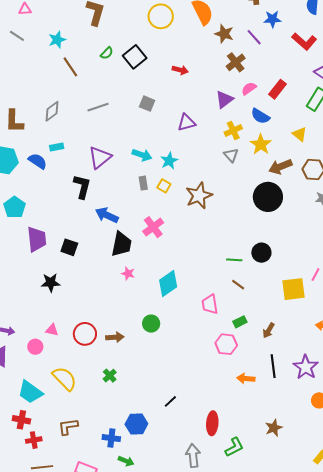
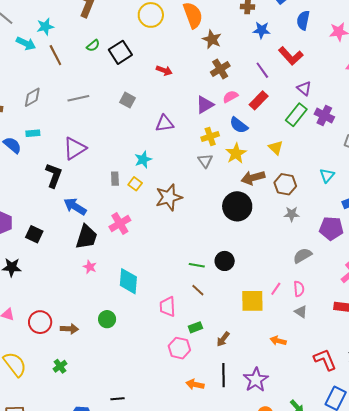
purple line: (254, 37) -> (262, 70), moved
cyan arrow: (142, 155) -> (26, 43), moved
cyan diamond: (168, 283) -> (128, 281), turned -56
black line: (170, 401) -> (118, 399), turned 32

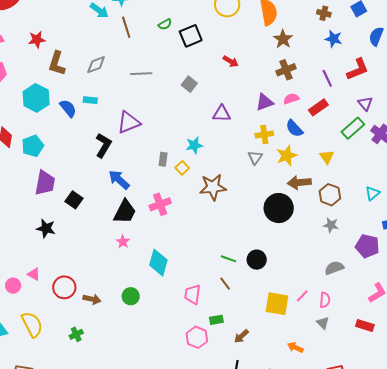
red L-shape: (291, 56) -> (358, 69), turned -80

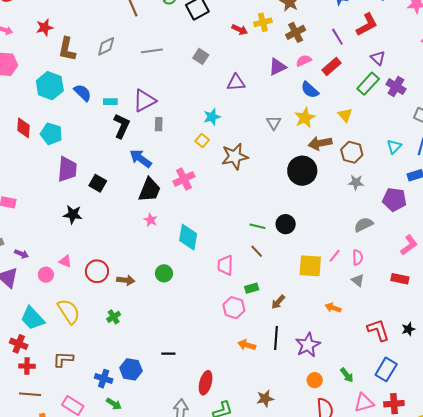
cyan rectangle: (90, 100) -> (110, 102), moved
yellow cross: (264, 134) -> (263, 22), moved
cyan pentagon: (33, 146) -> (51, 134), turned -30
gray rectangle: (163, 159) -> (159, 124), moved

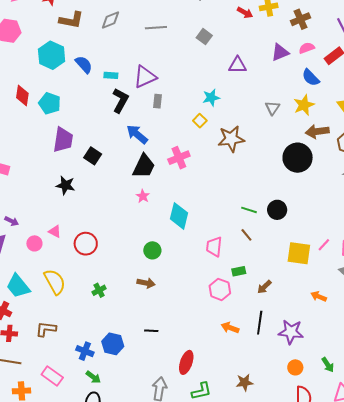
brown L-shape: (67, 49) -> (71, 20), turned -95
brown arrow: (126, 280) -> (146, 283), moved
purple star: (308, 345) -> (291, 332), turned 30

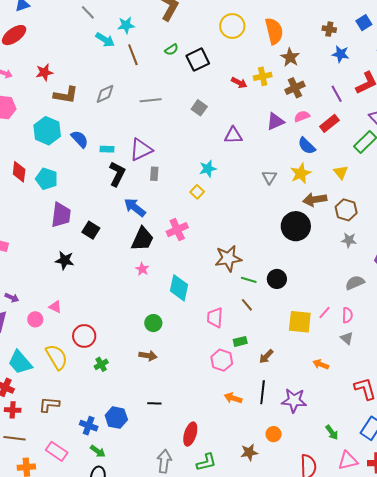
brown star: (231, 139) -> (228, 258), moved
red circle: (86, 244) -> (84, 336), moved
orange circle: (295, 367) -> (274, 434), moved

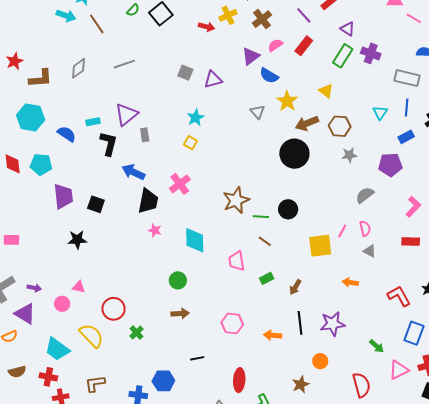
gray square: (199, 108) -> (185, 73), moved
blue semicircle: (80, 139) -> (67, 134), moved
blue semicircle: (307, 146) -> (269, 76), moved
pink hexagon: (222, 360) -> (232, 323), moved

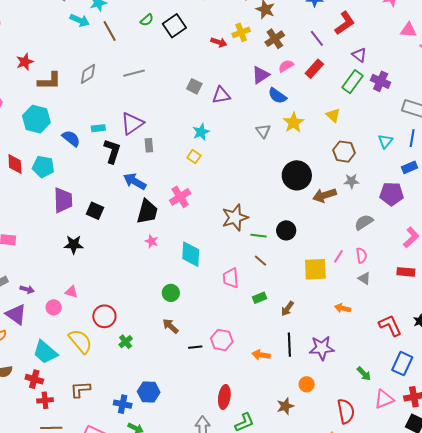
brown arrow: (307, 123) -> (324, 195), moved
brown arrow: (180, 313) -> (170, 326), turned -138
black line: (197, 358) -> (195, 347), moved

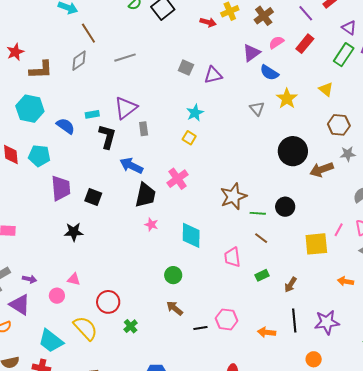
brown line: (110, 31) -> (88, 33), moved

